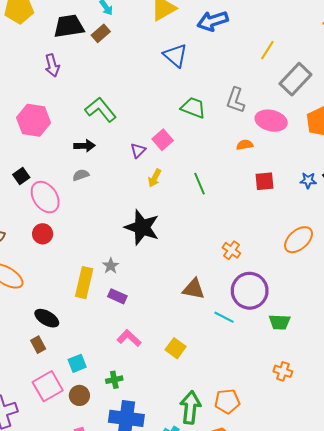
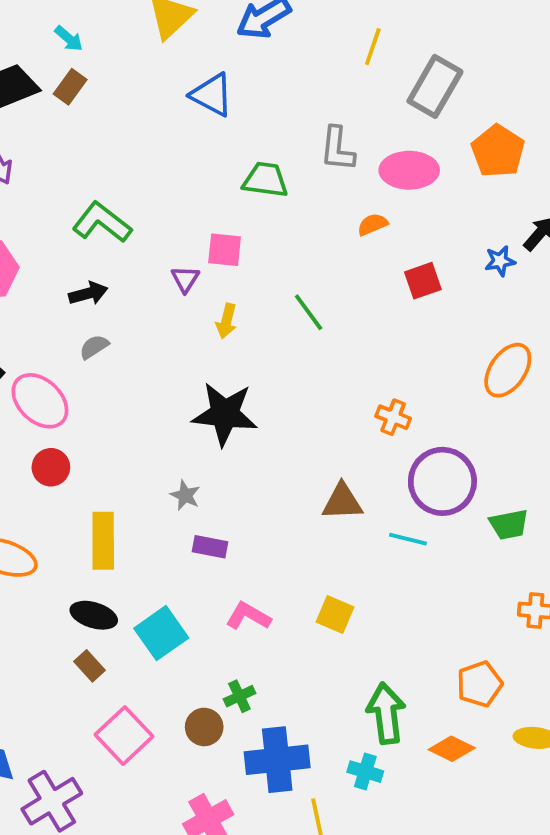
pink square: (163, 140) -> (225, 250), turned -30
yellow rectangle: (84, 283) -> (103, 541), moved
cyan square: (77, 363) -> (161, 633), moved, size x1.5
brown circle: (79, 395) -> (204, 727), moved
orange pentagon: (227, 401) -> (480, 684), moved

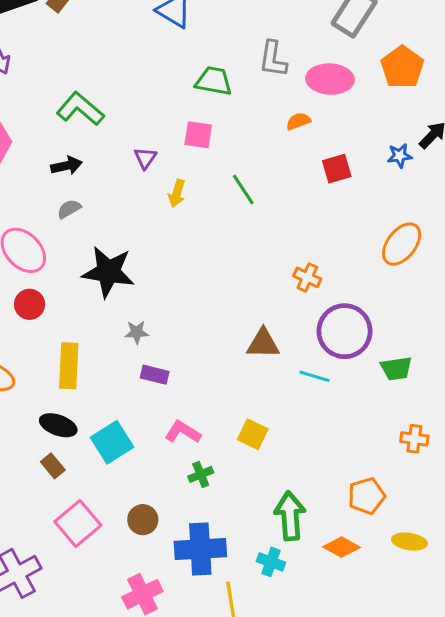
pink square: (225, 250) -> (198, 135), moved
black star: (225, 414) -> (108, 272), moved
gray star: (185, 495) -> (137, 332), turned -30
green cross: (239, 696) -> (201, 474), moved

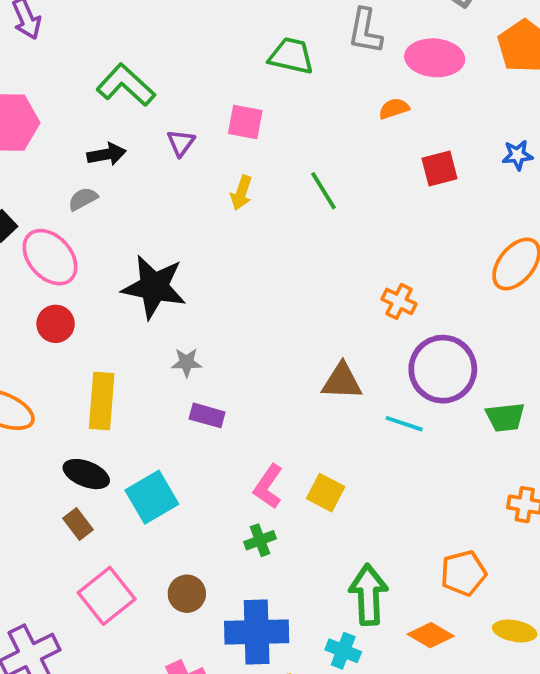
pink square: (198, 135) -> (245, 122), moved
purple triangle: (145, 158) -> (181, 143), moved
gray semicircle: (69, 209) -> (83, 199), moved
pink L-shape: (183, 432) -> (268, 486), moved, turned -90

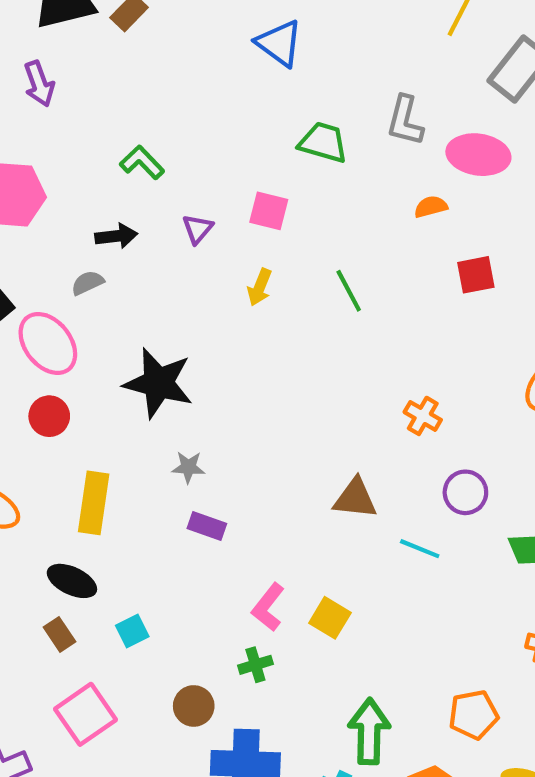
green L-shape: (126, 85) -> (142, 162), size x0.7
purple circle: (443, 369) -> (465, 492), size x0.6
cyan square: (152, 497) -> (132, 631), moved, size x0.6
brown circle: (187, 594) -> (194, 706), moved

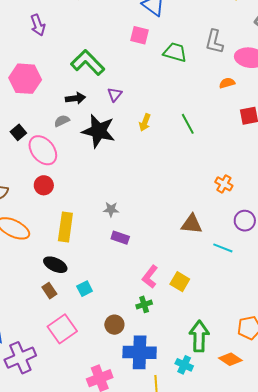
green L-shape: (142, 162) -> (88, 63), size x1.6
pink square: (269, 211) -> (140, 35), moved
black star: (158, 383) -> (99, 131), moved

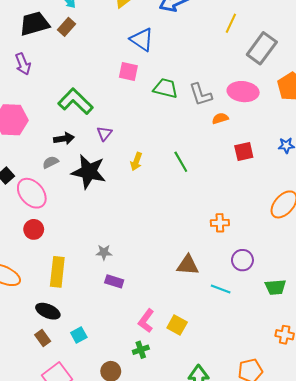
gray L-shape: (214, 42) -> (201, 95), moved, turned -30
orange cross: (224, 184) -> (220, 223), turned -30

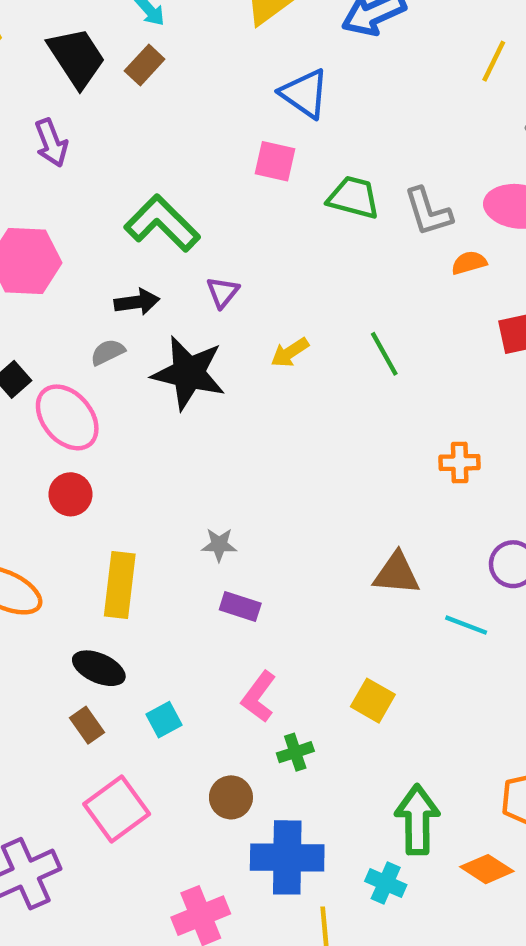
black trapezoid: (34, 24) -> (77, 57), turned 72
yellow arrow: (136, 162) -> (290, 352), turned 36
orange cross: (220, 223) -> (460, 462), moved
pink L-shape: (146, 321) -> (259, 697), moved

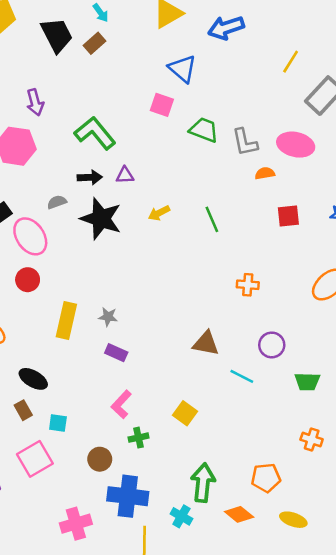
purple arrow: (51, 143) -> (35, 102), moved
purple triangle: (223, 292) -> (125, 175), turned 42
black arrow: (137, 302) -> (90, 177), moved
yellow rectangle: (120, 585) -> (66, 320), moved
cyan square: (164, 720) -> (58, 423), moved, turned 30

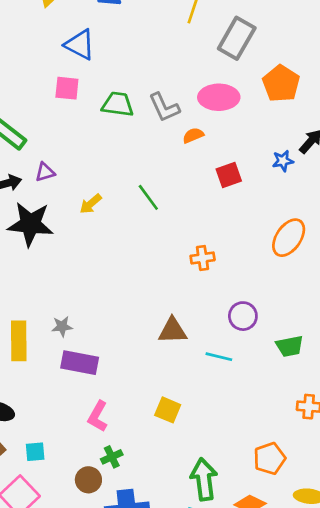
purple rectangle: (116, 353) -> (80, 363), size x1.5
green cross: (138, 438) -> (112, 457), moved

